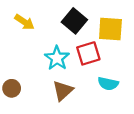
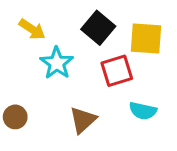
cyan star: (57, 58) -> (57, 63), moved

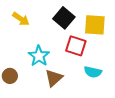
cyan star: (57, 63) -> (39, 56), moved
red square: (117, 71) -> (76, 46), turned 35

